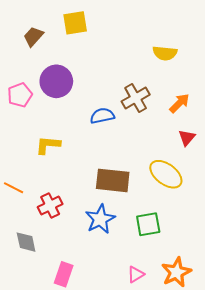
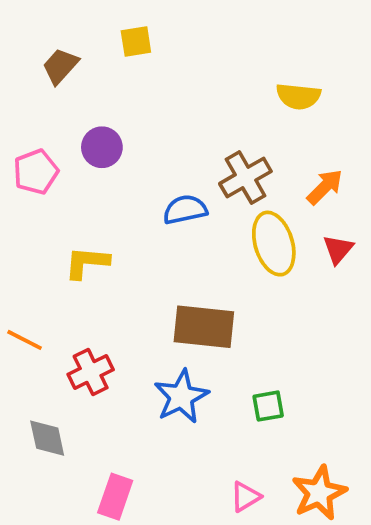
yellow square: (75, 23) -> (136, 41), size x0.7
purple circle: (56, 81) -> (102, 147), size x0.7
yellow ellipse: (166, 174) -> (274, 244), moved, turned 36
green square: (148, 224) -> (268, 406), size x0.7

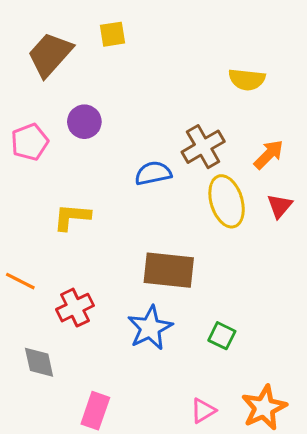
brown trapezoid: (60, 66) -> (50, 54), size x1.5
green square: (268, 406) -> (222, 336), turned 36

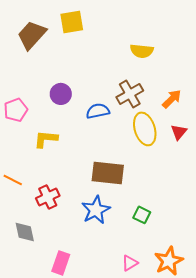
yellow square: (112, 34) -> (72, 22), size x1.4
yellow semicircle: (247, 79) -> (142, 51), moved
purple circle: (84, 122) -> (61, 94), moved
pink pentagon: (30, 142) -> (16, 110), moved

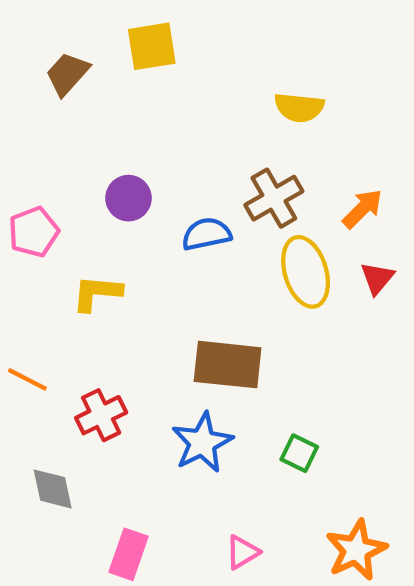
brown trapezoid: (32, 35) -> (67, 74), size x0.7
pink triangle: (130, 263) -> (242, 552), moved

